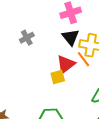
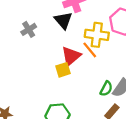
black triangle: (71, 37) -> (63, 20), moved

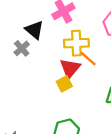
black triangle: (63, 20) -> (34, 30), moved
yellow cross: (97, 35) -> (76, 43), moved

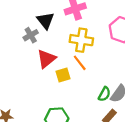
orange line: (88, 59) -> (80, 63), moved
red triangle: (70, 68) -> (46, 59), moved

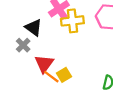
yellow cross: (81, 40) -> (72, 21), moved
orange line: (80, 63) -> (51, 77), moved

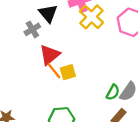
yellow cross: (72, 21) -> (91, 17), turned 35

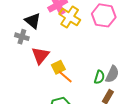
gray cross: (32, 29) -> (22, 37), turned -32
orange line: (54, 71) -> (65, 77), moved

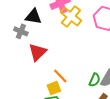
black triangle: (33, 21) -> (33, 17), turned -36
yellow square: (58, 67) -> (54, 88), moved

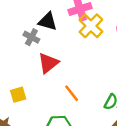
yellow square: (54, 88) -> (18, 95), moved

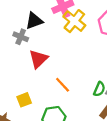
black triangle: (48, 21) -> (34, 21), turned -30
yellow square: (18, 95) -> (24, 100), moved

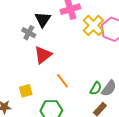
black triangle: (34, 21) -> (43, 19), turned -42
yellow cross: (74, 21) -> (93, 25), moved

